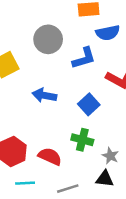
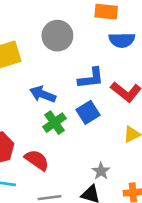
blue L-shape: (84, 58) -> (91, 78), moved
green cross: (82, 140) -> (54, 123), moved, turned 30

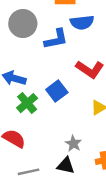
blue L-shape: (91, 78) -> (56, 39), moved

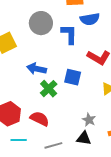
blue L-shape: (56, 39) -> (69, 34), turned -75
blue square: (57, 91) -> (73, 77), turned -36

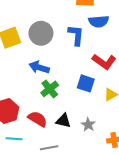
gray circle: (41, 23) -> (41, 33), moved
blue square: (73, 77) -> (86, 83), moved
black triangle: (84, 138) -> (63, 121), moved

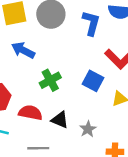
blue arrow: (39, 67) -> (23, 50), moved
red semicircle: (38, 119) -> (30, 113), turned -30

